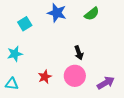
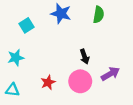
green semicircle: (92, 14) -> (99, 15), turned -42
purple arrow: (106, 83) -> (110, 74), moved

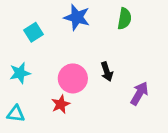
purple arrow: (110, 74) -> (139, 93), turned -30
pink circle: (80, 81) -> (73, 78), moved

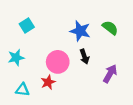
blue star: (77, 17) -> (80, 31), moved
green semicircle: (124, 19) -> (110, 28), moved, turned -63
cyan triangle: (16, 114) -> (22, 90), moved

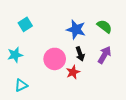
purple arrow: (110, 74) -> (104, 55), moved
red star: (48, 82) -> (73, 72), moved
cyan triangle: (22, 90) -> (21, 85), turned -32

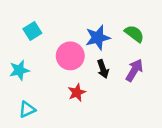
blue star: (76, 29) -> (98, 38), turned -30
pink circle: (55, 59) -> (70, 56), moved
red star: (73, 72) -> (77, 92), moved

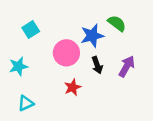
green semicircle: (134, 34) -> (117, 23), moved

